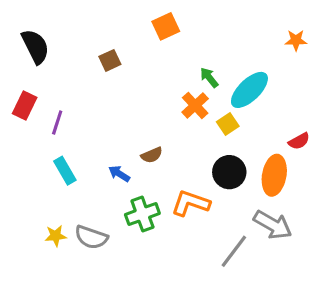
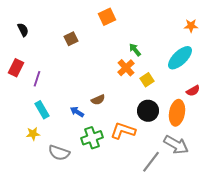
black semicircle: (35, 47) -> (23, 30), size x0.6
cyan ellipse: (249, 90) -> (180, 58), moved
yellow star: (56, 236) -> (33, 134), moved

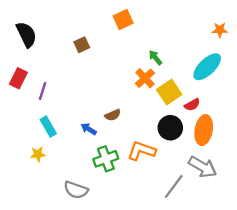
black semicircle: (23, 30) -> (26, 34), size x1.6
yellow square: (147, 80) -> (169, 92), size x1.5
red semicircle: (193, 91) -> (192, 105), moved
gray semicircle: (59, 153) -> (76, 190), moved

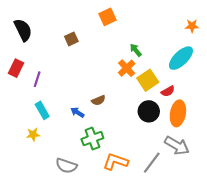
orange L-shape: (142, 151) -> (116, 162), moved

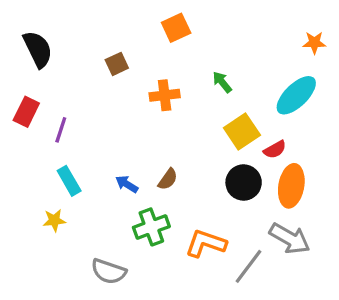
orange cross: (127, 68) -> (165, 95), moved, turned 36
brown semicircle: (98, 100) -> (168, 179), moved, turned -32
orange L-shape: (116, 162) -> (206, 243), moved

